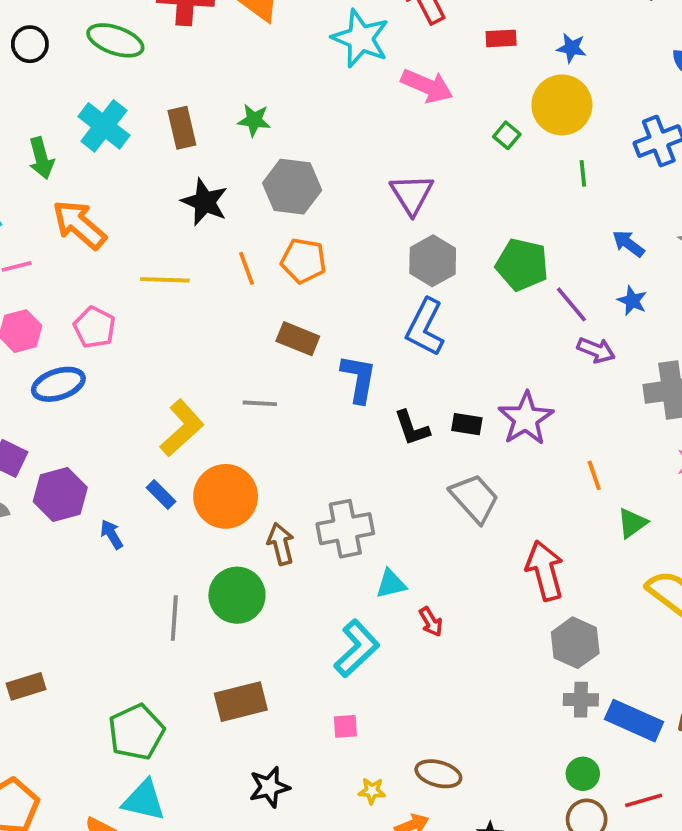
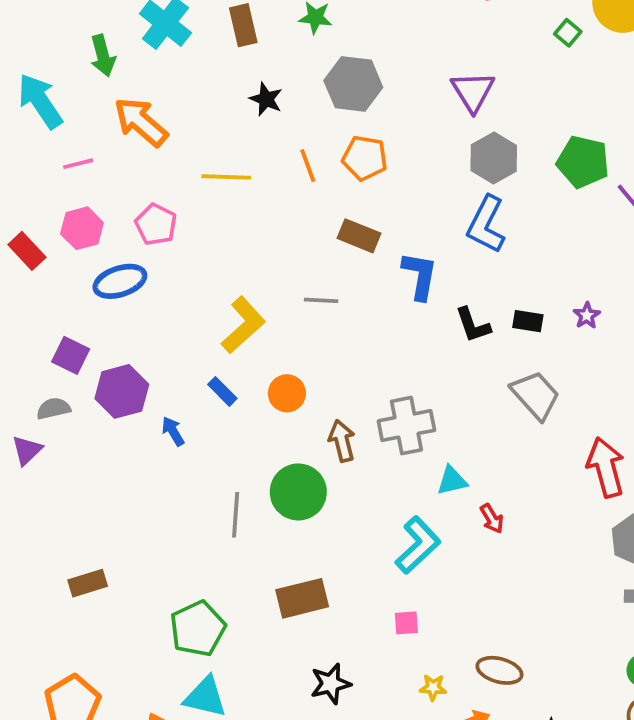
black star: (205, 202) -> (266, 99), size x0.7
purple star: (526, 418) -> (587, 315), size x0.5
orange circle: (226, 496) -> (287, 393), size x0.6

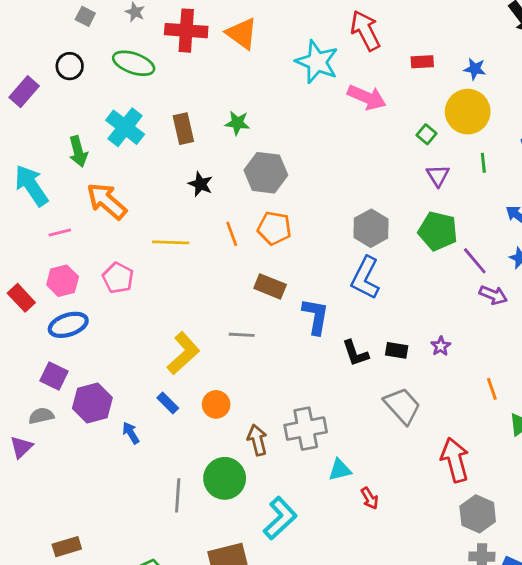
purple triangle: (473, 92) -> (438, 176), moved, size x0.7
blue ellipse: (120, 281) -> (68, 325), moved
cyan L-shape: (418, 545) -> (280, 518), moved

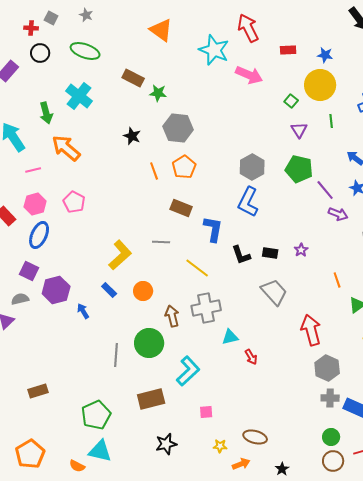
red cross: (186, 31) -> (31, 28), moved, size x0.5
brown rectangle: (183, 129) -> (133, 78), moved, turned -50
orange pentagon: (274, 228) -> (184, 167), turned 30
yellow line: (171, 242) -> (197, 268), moved, turned 35
blue ellipse: (68, 325) -> (39, 235), turned -48

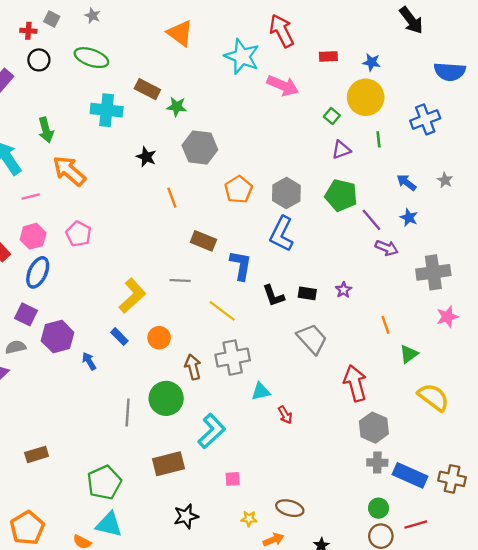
cyan cross: (79, 96) -> (107, 110), moved, turned -32
purple triangle: (299, 130) -> (341, 150), turned 42
orange pentagon: (184, 167) -> (238, 189), moved

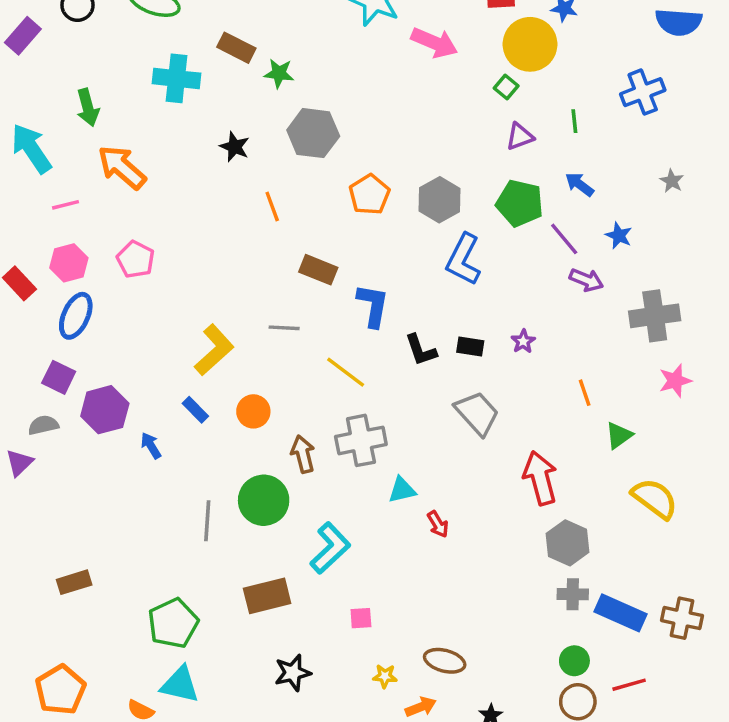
yellow circle: (366, 97) -> (530, 44), moved
blue arrow: (407, 182) -> (580, 184), moved
blue L-shape: (282, 234) -> (463, 259), moved

